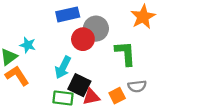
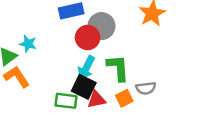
green L-shape: (125, 53) -> (118, 68), moved
cyan arrow: (63, 67) -> (86, 68), moved

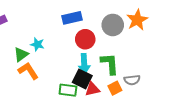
gray circle: (101, 26) -> (113, 25), moved
cyan arrow: (86, 68) -> (84, 64), turned -30

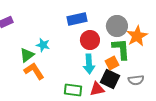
orange star: (137, 20) -> (137, 36), moved
green L-shape: (110, 64) -> (121, 49), moved
black square: (82, 79) -> (110, 79), moved
orange square: (115, 88) -> (112, 63), moved

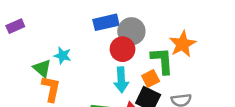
gray circle: (117, 26) -> (131, 31), moved
green triangle: (27, 55) -> (42, 68), turned -42
orange L-shape: (34, 71) -> (51, 89), turned 45

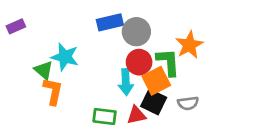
red circle: (123, 49) -> (139, 62), moved
cyan star: (63, 56) -> (65, 57), size x1.5
orange square: (151, 78) -> (156, 81), size x1.5

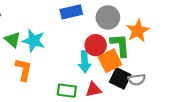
gray circle: (136, 32) -> (108, 17), moved
green triangle: (44, 70) -> (13, 40), moved
black square: (154, 102) -> (120, 78), moved

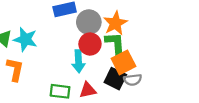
gray circle: (108, 17) -> (89, 22), moved
orange star: (138, 31) -> (115, 23), moved
orange square: (110, 61) -> (123, 62), moved

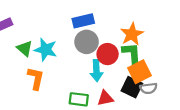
gray circle: (89, 22) -> (87, 42), moved

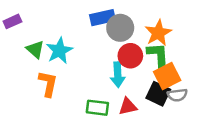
gray circle: (87, 42) -> (120, 28), moved
cyan star: (46, 50) -> (59, 51), turned 30

